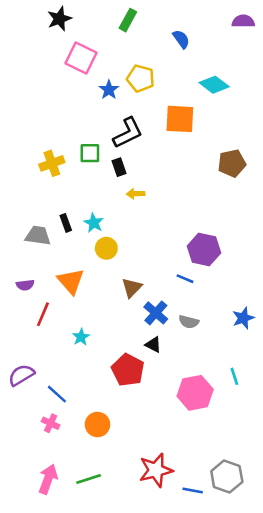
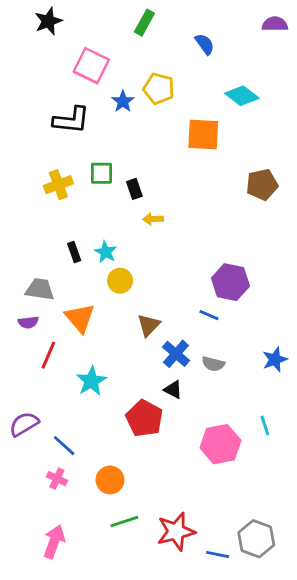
black star: (59, 19) -> (48, 21), moved
black L-shape: (128, 133) -> (71, 120), moved, turned 32
gray trapezoid: (38, 236) -> (40, 289), moved
cyan star: (81, 337) -> (91, 381), size x1.5
green line: (89, 479) -> (124, 522), moved

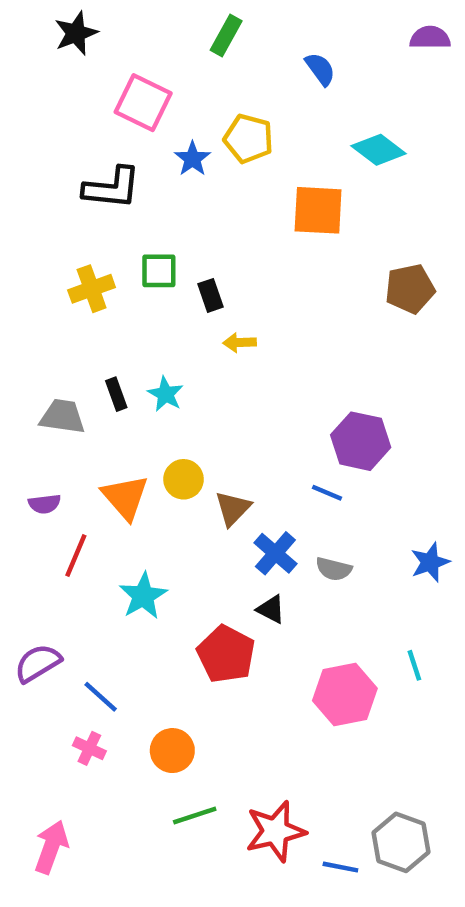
yellow circle: (120, 281) -> (184, 479), moved
gray trapezoid: (40, 289) -> (62, 417), moved
pink arrow: (54, 542) -> (51, 847), moved

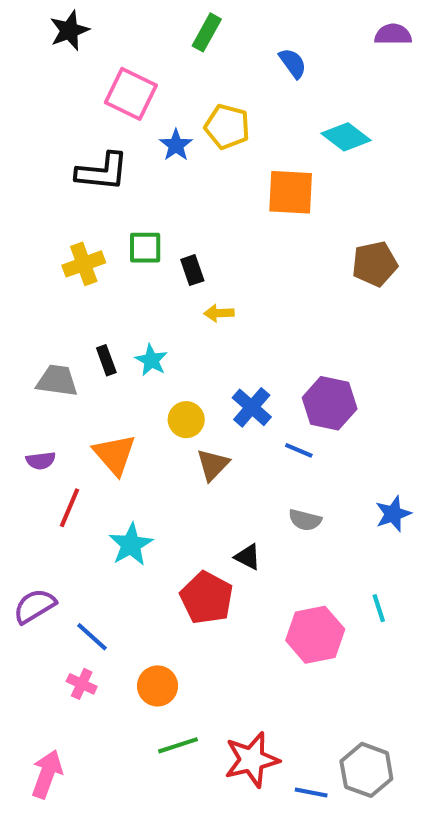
yellow circle: (184, 479) -> (186, 420), moved
blue cross: (275, 553) -> (252, 407), moved

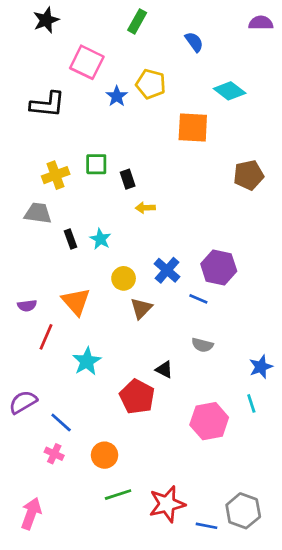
black L-shape: (102, 172) -> (47, 104), moved
gray trapezoid: (57, 381) -> (38, 213), moved
blue star: (393, 514) -> (261, 367), moved

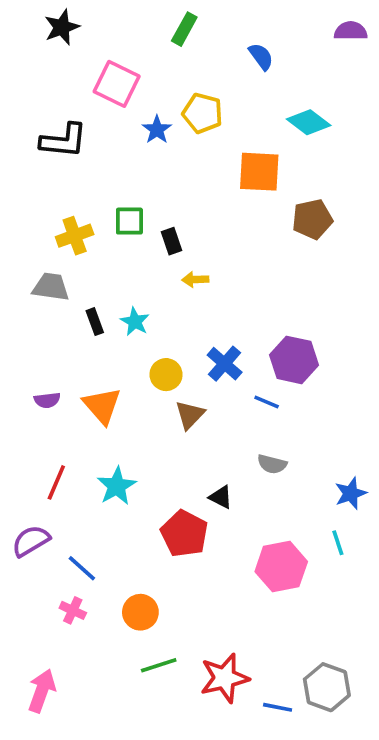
brown pentagon: (249, 175) -> (312, 219), moved
purple semicircle: (27, 306) -> (47, 400), moved
red line: (46, 337) -> (56, 482), moved

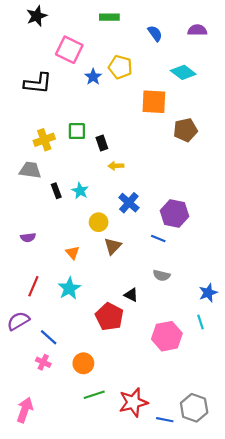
green rectangle: (184, 29) -> (109, 17), turned 60
purple semicircle: (351, 31) -> (197, 30), moved
blue cross: (225, 364) -> (129, 203), moved
orange triangle: (102, 406) -> (73, 253), moved, size x0.6

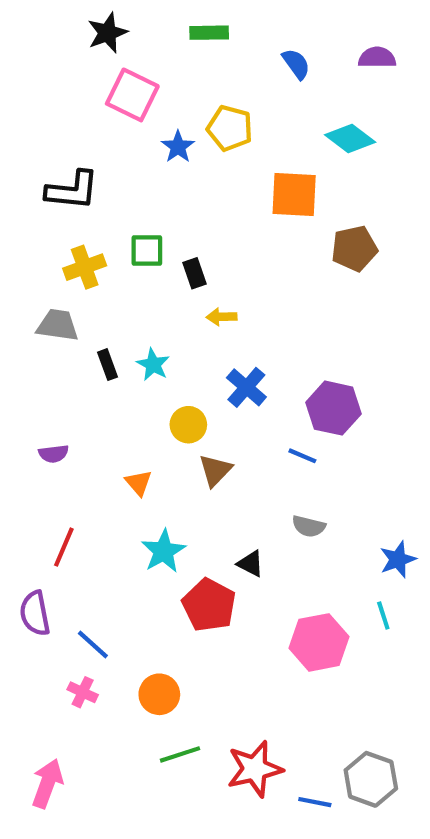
black star: (37, 16) -> (107, 33), moved
black L-shape: (38, 83) -> (72, 190), moved
cyan star: (69, 288) -> (163, 551), moved
purple semicircle: (18, 321) -> (35, 613), turned -70

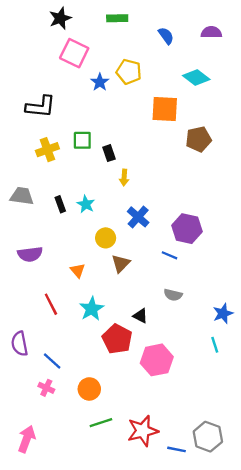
yellow arrow: (222, 317) -> (124, 177), turned -84
gray trapezoid: (58, 325) -> (22, 196), moved
purple semicircle: (54, 454) -> (30, 254), size x1.5
red line: (64, 547) -> (51, 304), moved, turned -50
pink hexagon: (319, 642) -> (157, 360), moved

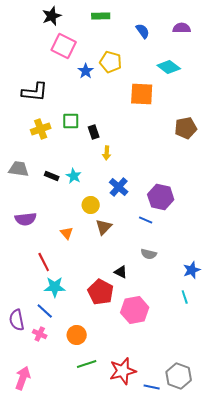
brown pentagon: (199, 139) -> (186, 128), moved
black rectangle: (60, 204) -> (52, 176), turned -48
cyan star: (92, 309) -> (55, 287), moved, turned 30
purple semicircle: (20, 344) -> (17, 320), moved

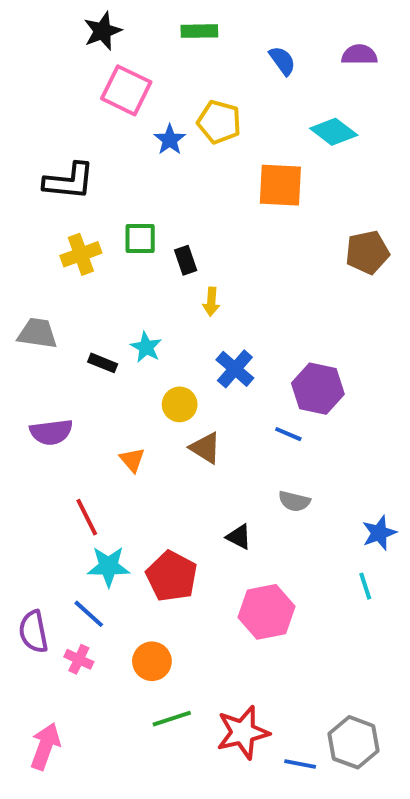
black rectangle: (52, 176) -> (103, 363), moved
brown triangle: (104, 227) -> (205, 448), turned -42
red pentagon: (101, 292) -> (172, 576), moved

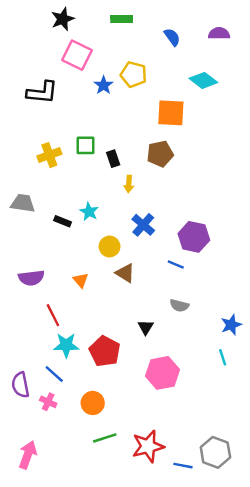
black L-shape: (69, 181) -> (42, 92), moved
brown pentagon: (367, 252) -> (160, 154), moved
purple semicircle: (51, 432) -> (31, 278), moved
black triangle: (239, 537) -> (146, 327), turned 35

